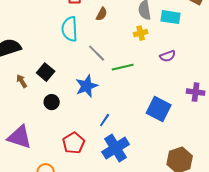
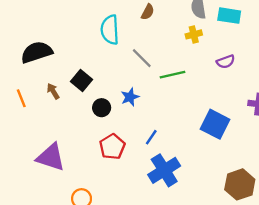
blue star: (87, 86) -> (130, 97), size x0.7
black circle: (52, 102) -> (102, 108), moved
red pentagon: (74, 143) -> (112, 147), moved

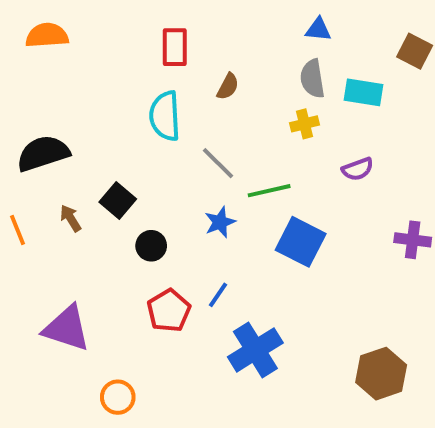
blue star: (130, 97) -> (220, 222), moved
blue square: (215, 124) -> (301, 242), moved
blue line: (151, 137) -> (218, 295), moved

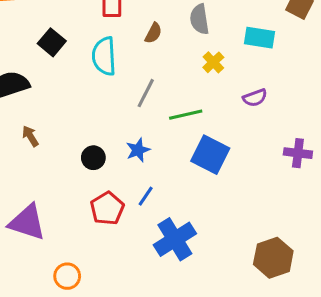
gray semicircle: (312, 79) -> (199, 19), moved
yellow cross: (305, 124) -> (213, 62), turned -30
gray line: (218, 163) -> (146, 93), turned 72
black square: (118, 201) -> (52, 42), moved
blue star: (220, 222) -> (138, 150), moved

